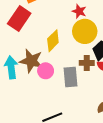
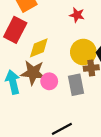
yellow circle: (85, 31) -> (83, 52), moved
yellow diamond: (53, 41) -> (39, 48), moved, turned 30

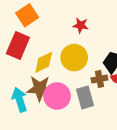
yellow circle: (83, 52) -> (74, 58), moved
pink circle: (49, 81) -> (57, 96), size x1.5

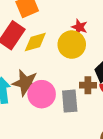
yellow circle: (74, 58) -> (72, 45), moved
yellow diamond: (44, 62) -> (35, 42), moved

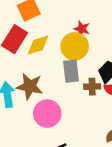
pink circle: (42, 94) -> (47, 114), moved
gray rectangle: (70, 101) -> (71, 71), moved

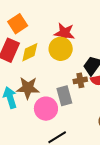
red star: (82, 29) -> (64, 33), size x1.5
gray rectangle: (71, 71) -> (64, 96), moved

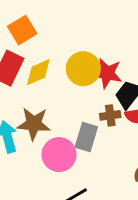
red star: (64, 33) -> (107, 73), moved
gray rectangle: (64, 96) -> (86, 137), turned 30

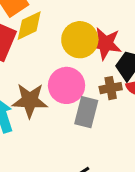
yellow diamond: (38, 72) -> (29, 26), moved
pink circle: (59, 155) -> (67, 85), moved

